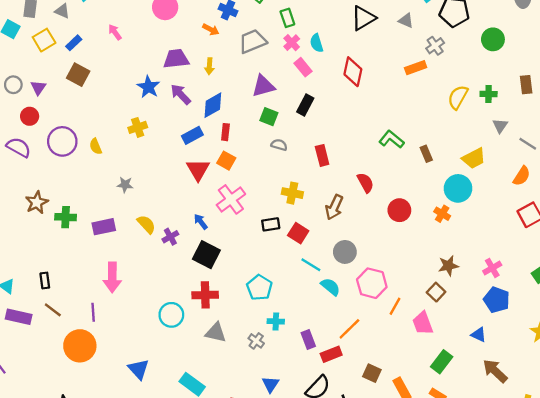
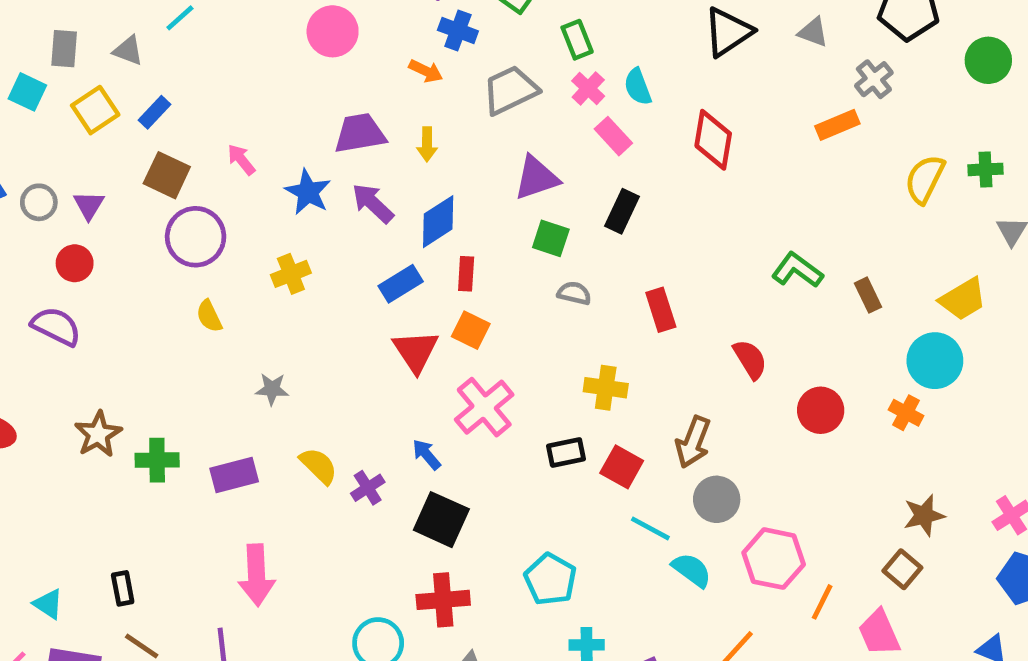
pink arrow: (115, 32) -> (241, 160), moved
purple circle: (62, 141) -> (196, 237), moved
brown arrow: (334, 207) -> (693, 442), moved

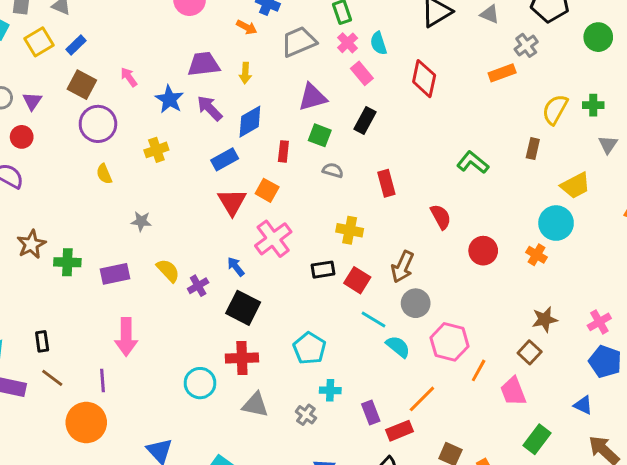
red rectangle: (466, 274) -> (283, 151), moved
brown rectangle: (868, 295) -> (533, 149), moved, turned 36

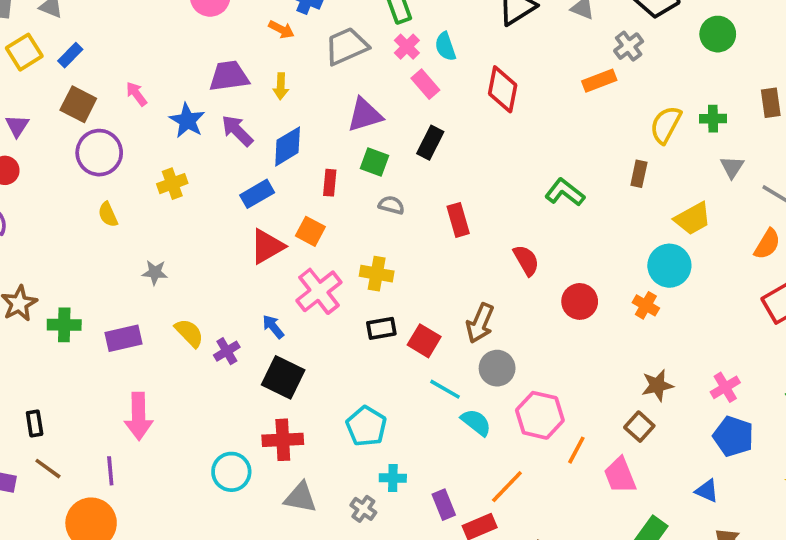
red triangle: (232, 202) -> (267, 246), turned 32
yellow cross: (350, 230) -> (377, 274), moved

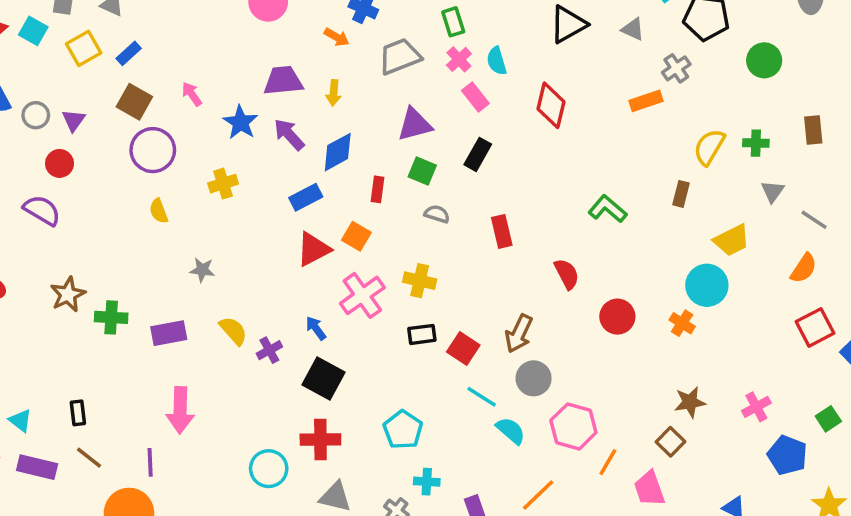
blue pentagon: (733, 436) -> (787, 455), moved

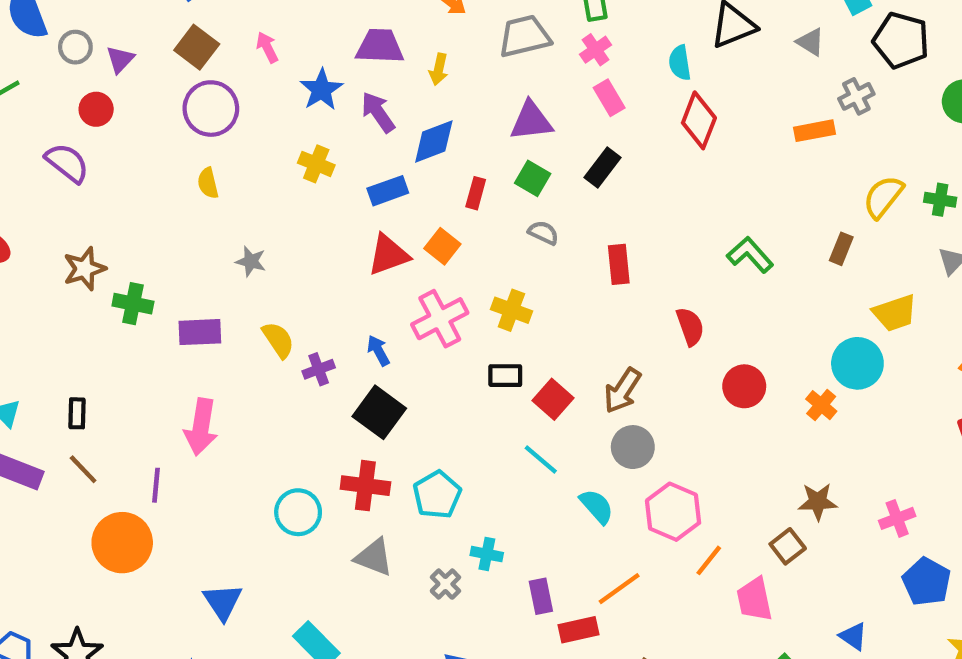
cyan semicircle: (497, 61) -> (680, 63), moved
yellow cross: (223, 184) -> (316, 164), moved, turned 32
cyan line: (482, 397) -> (541, 460), moved
cyan pentagon: (403, 430) -> (437, 495), moved

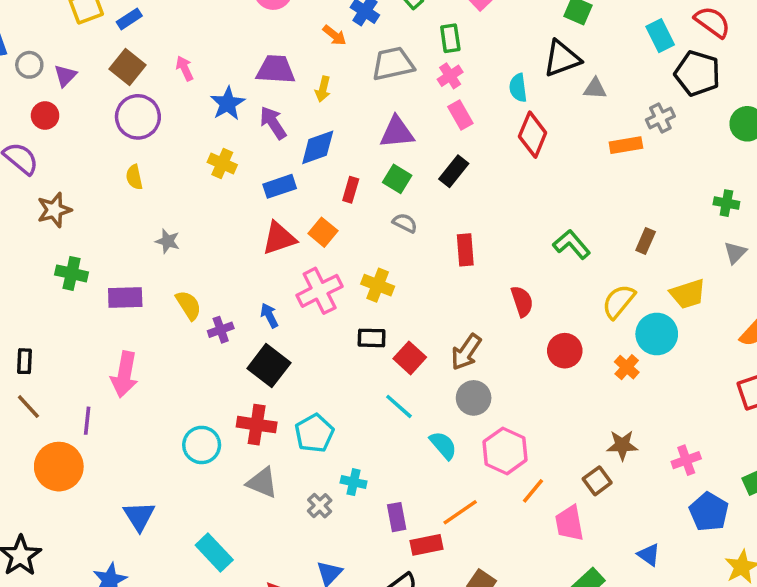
gray triangle: (810, 42) -> (595, 89), moved, turned -30
yellow semicircle: (883, 197) -> (619, 301), moved
brown star: (84, 269) -> (54, 210), moved

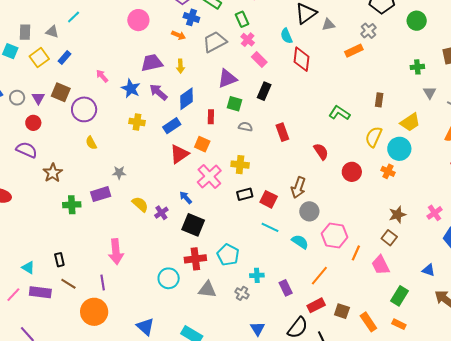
brown square: (127, 67) -> (61, 92), moved
purple rectangle: (125, 298) -> (101, 194), moved
red rectangle: (427, 545) -> (316, 305), moved

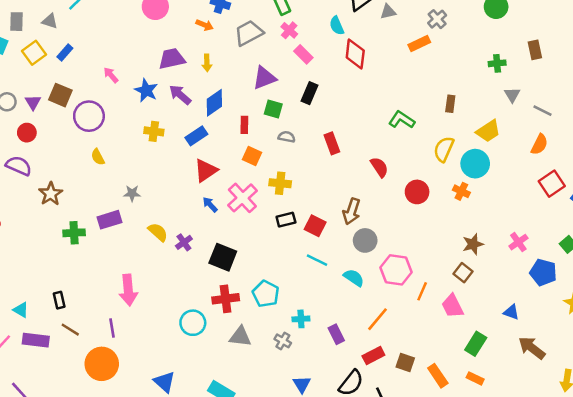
orange square: (202, 144) -> (252, 156), moved
blue arrow: (186, 198) -> (210, 205), moved

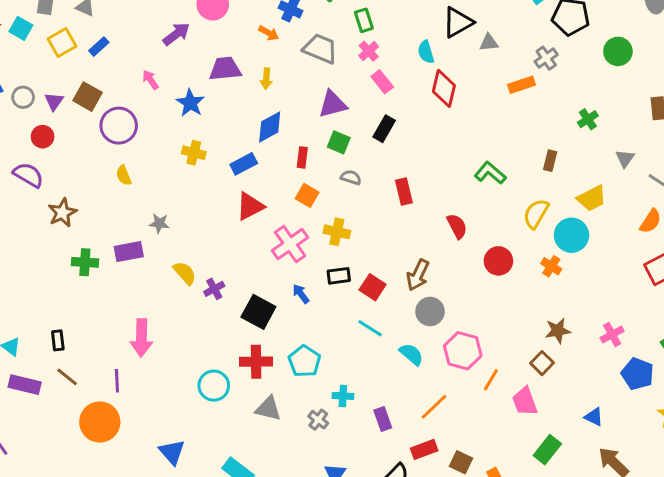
gray trapezoid: (249, 33) -> (320, 49), turned 44
green cross: (497, 63) -> (588, 119), moved, turned -35
purple arrow: (180, 95) -> (176, 34), moved, turned 95
blue arrow: (210, 205) -> (301, 294), moved

